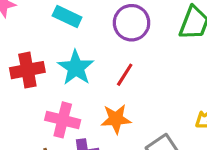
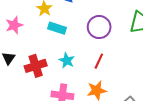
cyan star: (76, 68) -> (67, 61), size x0.7

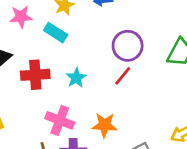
cyan rectangle: (57, 28) -> (56, 33), moved
red line: (99, 61) -> (123, 76), moved

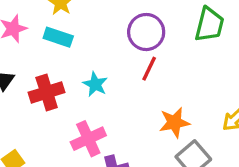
pink cross: (60, 120) -> (88, 139), turned -32
orange star: (104, 125) -> (174, 122), moved

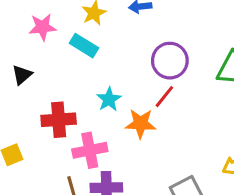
red cross: (47, 92) -> (59, 120), moved
orange star: (174, 122) -> (141, 123), moved

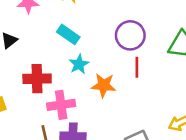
cyan rectangle: (84, 46) -> (68, 34), moved
red line: (164, 97) -> (137, 67), moved, turned -42

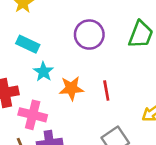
red line: (137, 67) -> (106, 90), moved
pink cross: (61, 105) -> (33, 115), turned 32

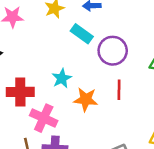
cyan rectangle: (28, 44) -> (82, 34), moved
red line: (106, 90) -> (119, 90), moved

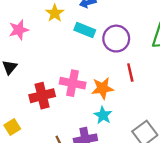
cyan star: (62, 78) -> (103, 115), moved
pink cross: (44, 118) -> (73, 83), moved

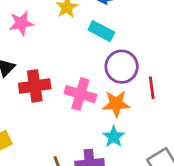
purple circle: (116, 39) -> (122, 67), moved
red cross: (42, 96) -> (35, 86), moved

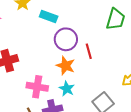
pink cross: (80, 94) -> (37, 87), moved
orange star: (116, 104) -> (66, 66), turned 30

